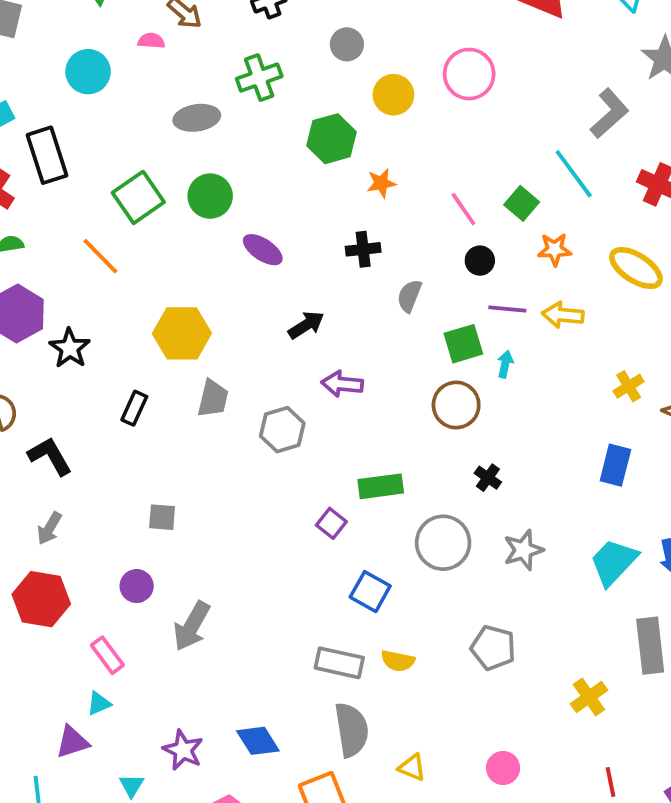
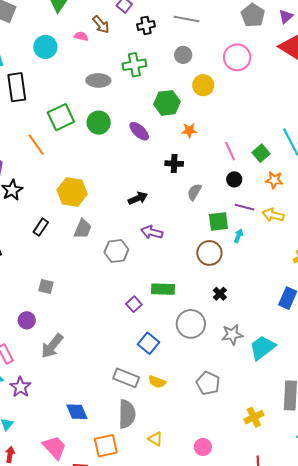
pink circle: (469, 74) -> (237, 57), moved
purple ellipse: (263, 250) -> (139, 131), moved
cyan trapezoid: (614, 562) -> (262, 348), moved
purple star: (183, 750) -> (20, 387), moved

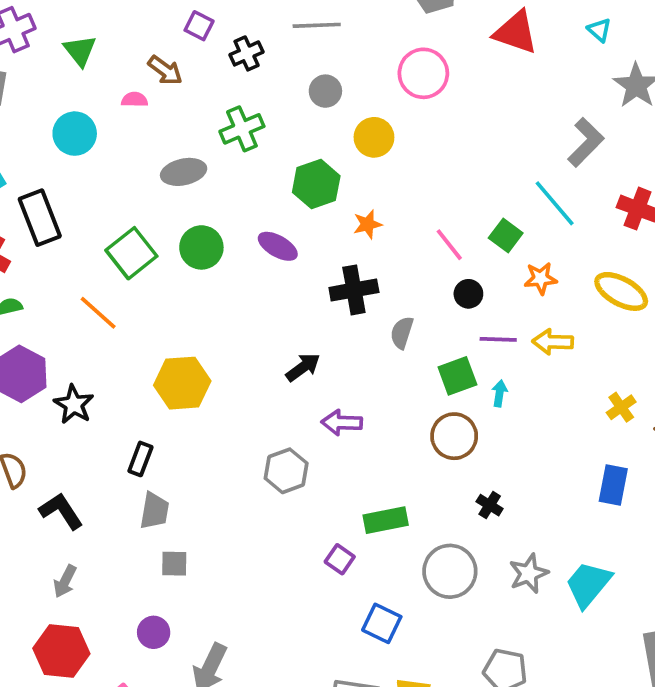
black cross: (174, 164) -> (354, 290), size x1.4
gray trapezoid: (83, 229) -> (154, 511), moved

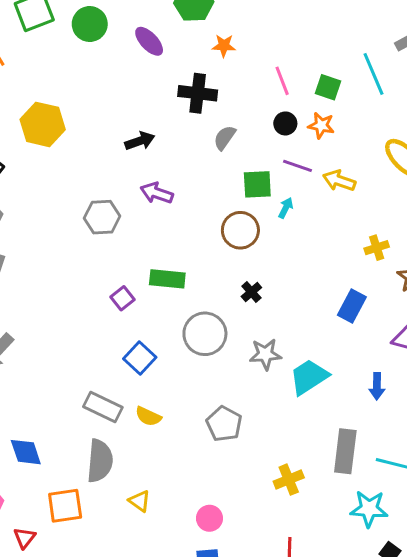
green square: (506, 236) -> (328, 87), turned -35
orange star: (541, 278) -> (321, 125), moved

